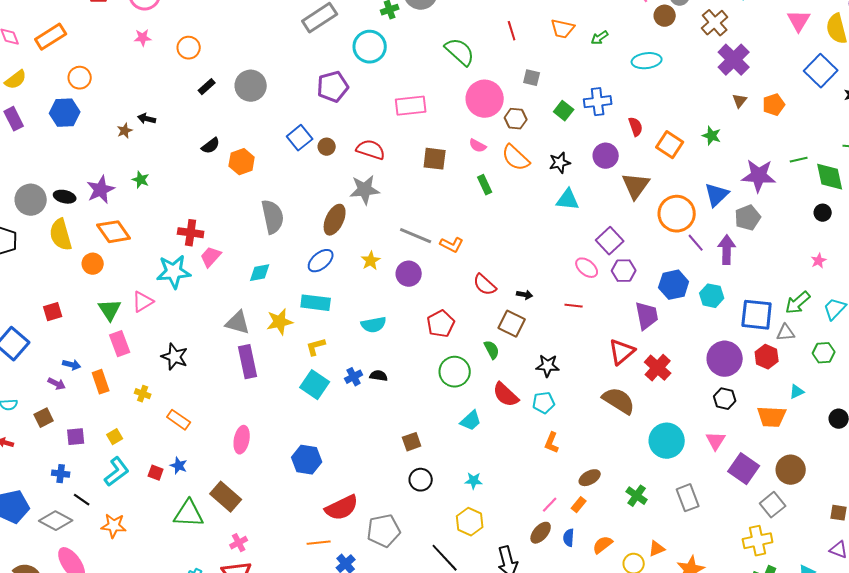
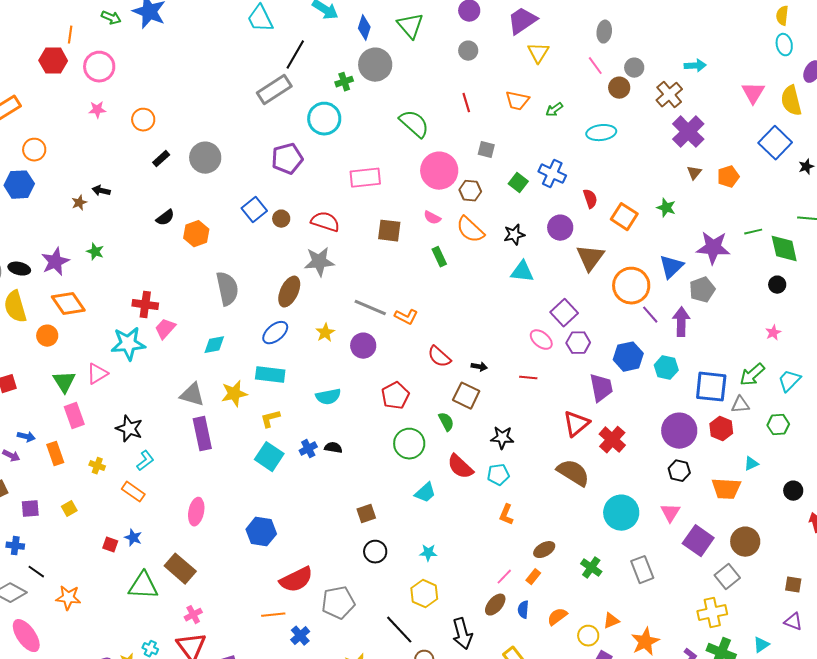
blue cross: (598, 102) -> (552, 174), turned 32
cyan L-shape: (117, 472) -> (145, 461), moved, size x0.7

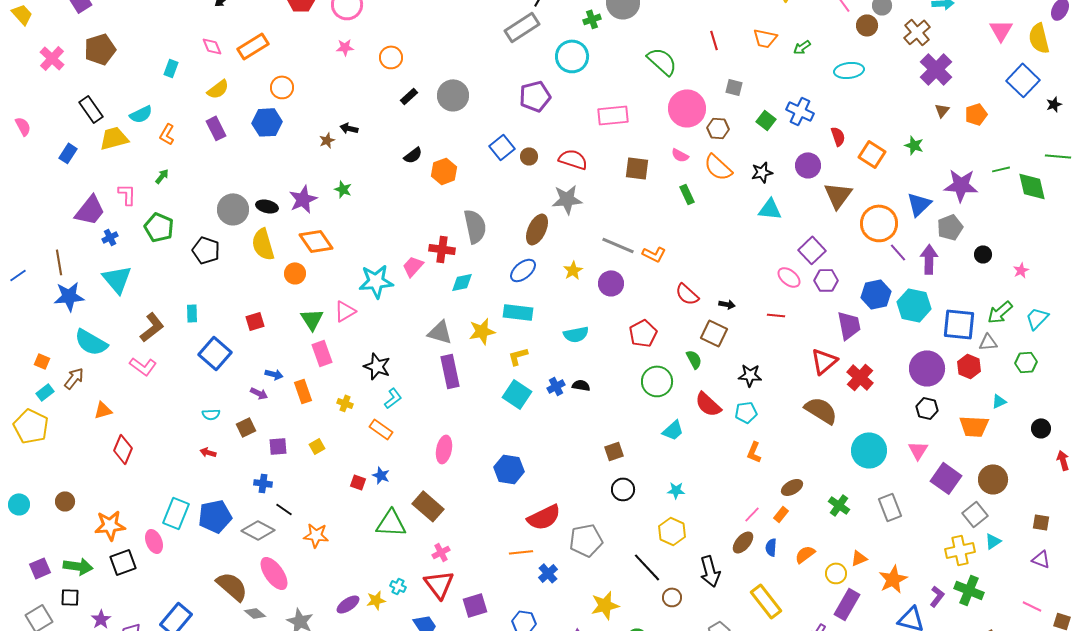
black circle: (777, 285) -> (983, 254), moved
red cross: (145, 305) -> (442, 249), moved
cyan hexagon: (666, 368) -> (914, 305), size x1.4
cyan triangle: (761, 645) -> (993, 541), moved

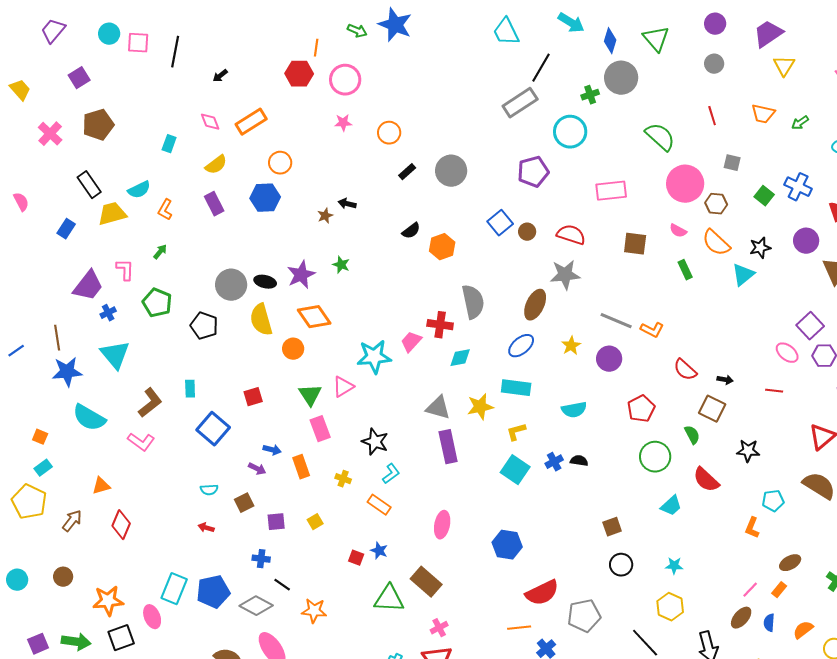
cyan triangle: (770, 209) -> (743, 275), moved, turned -45
brown arrow: (74, 378) -> (72, 521), moved
cyan pentagon: (746, 412) -> (773, 501), moved

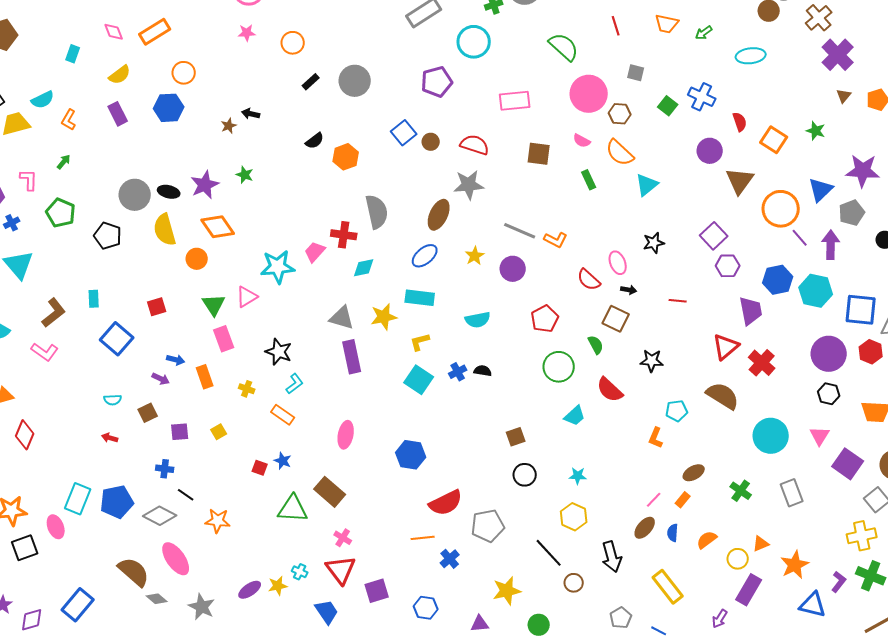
black star: (760, 248) -> (654, 243), moved
pink ellipse: (787, 353) -> (618, 263), moved, turned 30
pink cross: (439, 628) -> (343, 538), turned -30

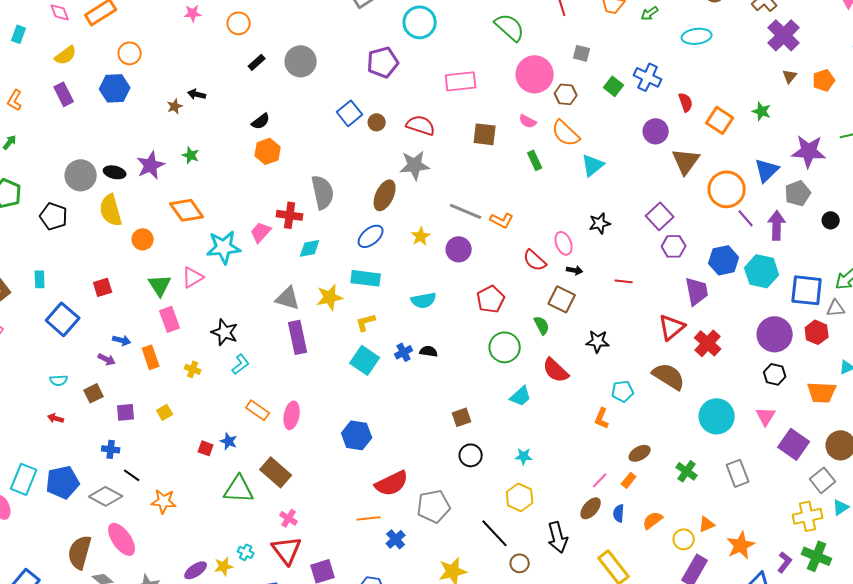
orange hexagon: (346, 157) -> (268, 151), moved
orange diamond: (218, 227) -> (187, 210), moved
orange rectangle: (283, 415) -> (258, 410), moved
brown semicircle: (134, 572) -> (80, 552), turned -116

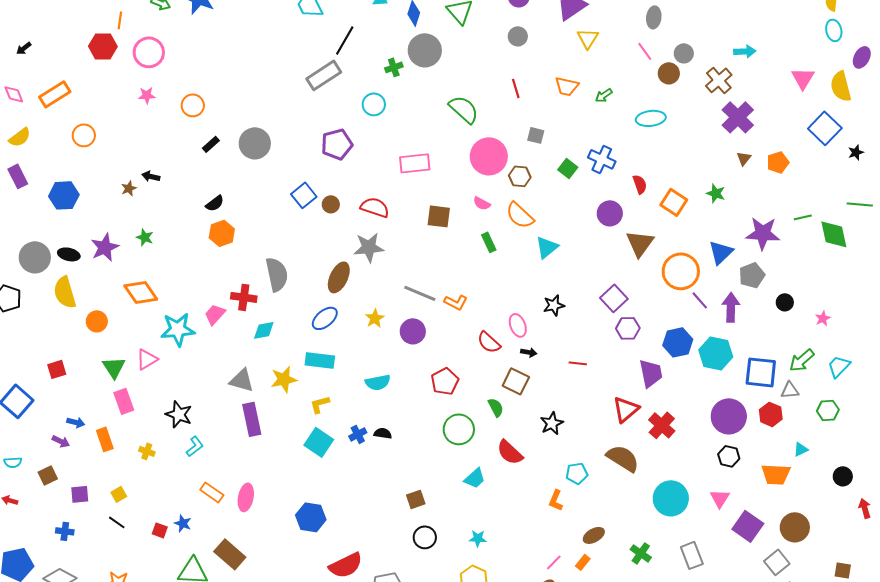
cyan circle: (420, 22) -> (374, 104), size x0.7
blue hexagon: (115, 88) -> (64, 195), moved
black star: (598, 341) -> (552, 423), turned -30
black line: (132, 475) -> (117, 522), moved

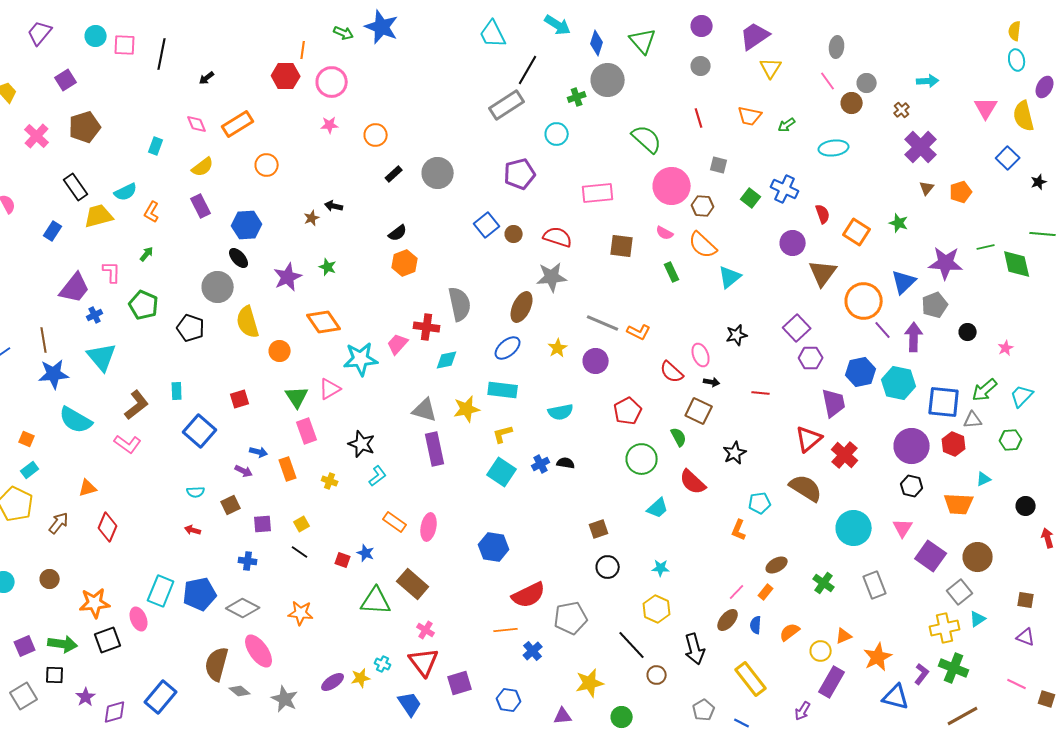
brown cross: (719, 80) -> (902, 110), size x0.6
blue square: (825, 128) -> (1008, 158), size x0.7
black ellipse: (69, 254) -> (239, 258), moved, turned 35

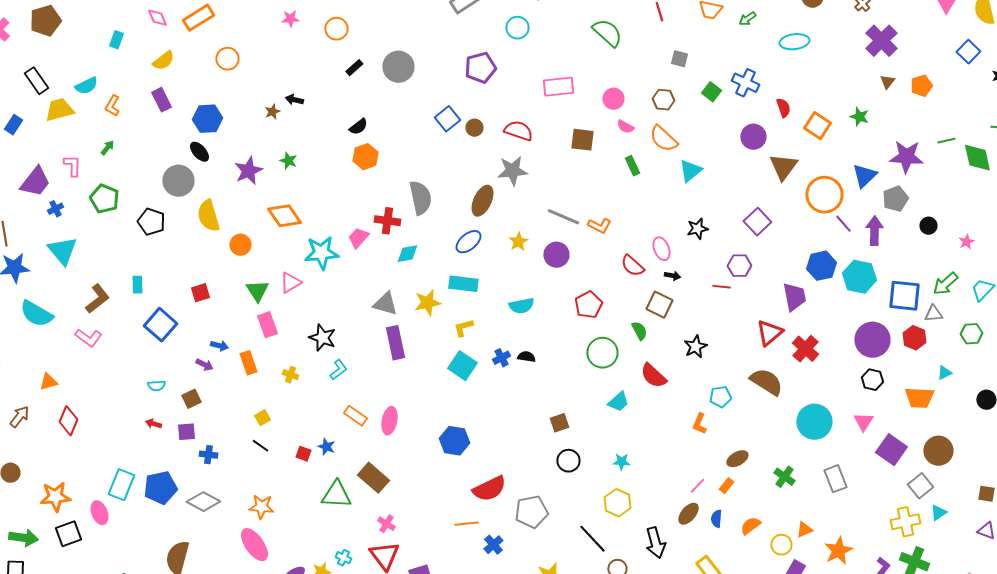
pink circle: (672, 186) -> (613, 99), moved, size x0.6
purple hexagon: (811, 358) -> (739, 266), moved
purple square: (263, 524) -> (186, 432), moved
pink ellipse: (259, 651) -> (254, 545), moved

